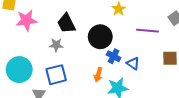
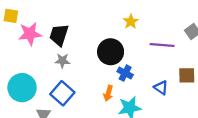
black trapezoid: (66, 23) -> (59, 35), moved, turned 45
blue triangle: (133, 63) -> (161, 88), moved
blue square: (56, 75) -> (62, 93), turned -35

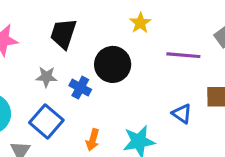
black trapezoid: (59, 35) -> (63, 34), moved
blue cross: (125, 73) -> (80, 88), moved
orange arrow: (108, 93) -> (93, 140), moved

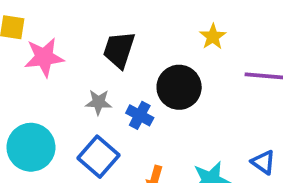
blue triangle: (182, 114) -> (263, 162), moved

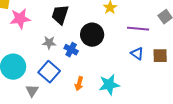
blue triangle: (263, 162) -> (137, 54), moved

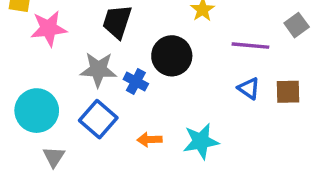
gray star: (49, 43) -> (98, 70), size x1.5
orange arrow: (79, 84) -> (150, 140), turned 72
gray triangle: (32, 91) -> (54, 157), moved

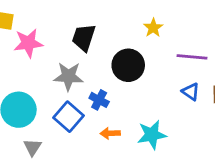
blue cross: (136, 81) -> (99, 100), moved

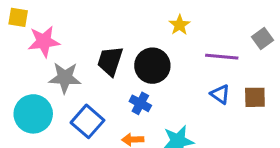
black trapezoid: (84, 37) -> (110, 61), moved
gray star: (68, 76) -> (65, 78), moved
blue cross: (99, 100) -> (140, 103), moved

